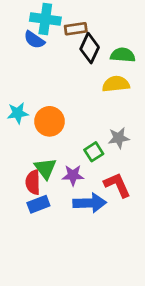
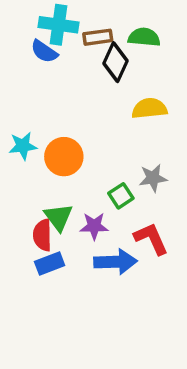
green semicircle: (123, 55) -> (144, 37), moved

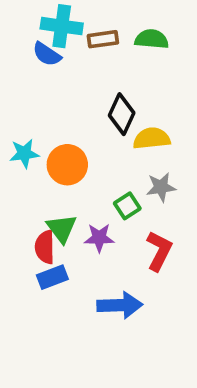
black diamond: (116, 62) -> (122, 114), moved
yellow semicircle: (149, 108) -> (152, 138), moved
red L-shape: (151, 239) -> (159, 251), turned 51
blue arrow: (116, 262) -> (120, 305), moved

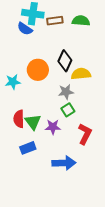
orange circle: (67, 165) -> (38, 70), moved
gray star: (161, 187) -> (66, 92), moved
red semicircle: (45, 247) -> (19, 119), moved

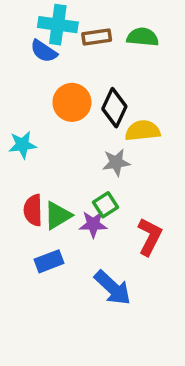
orange circle: (38, 70) -> (72, 102), moved
green square: (68, 110) -> (105, 205), moved
green triangle: (33, 122) -> (58, 215), turned 36
blue arrow: (64, 163) -> (113, 288), turned 45

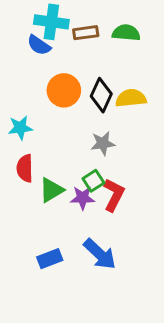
yellow semicircle: (143, 131) -> (131, 98), moved
red semicircle: (33, 210) -> (25, 168), moved
red L-shape: (150, 237) -> (114, 195), moved
blue rectangle: (49, 261) -> (50, 259), moved

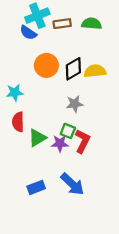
cyan cross: (51, 22) -> (37, 16), turned -30
black diamond: (101, 95) -> (73, 69), turned 35
green square: (93, 181) -> (68, 131), turned -35

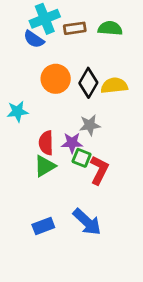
black diamond: (73, 69) -> (88, 83), turned -30
red semicircle: (18, 122) -> (46, 143), moved
purple star: (60, 143) -> (72, 143), moved

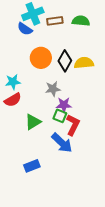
gray star: (90, 125) -> (53, 89), moved
red semicircle: (46, 143) -> (13, 100), moved, turned -120
purple star: (72, 143) -> (64, 105), moved
blue arrow: (87, 222) -> (62, 143), moved

